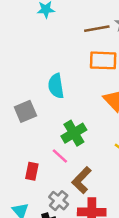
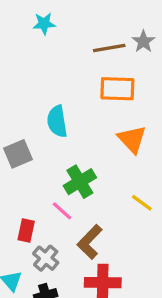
gray cross: (59, 201) -> (46, 258), moved

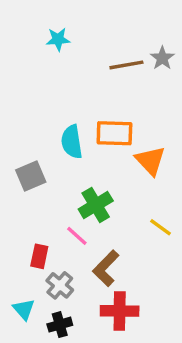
orange rectangle: (117, 89) -> (114, 133), moved

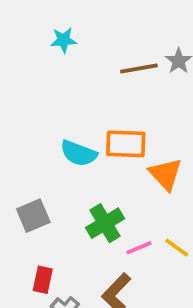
cyan semicircle: (72, 142) -> (79, 153), turned -60
gray square: (31, 176) -> (33, 216), moved
pink line: (77, 236) -> (139, 248), moved, turned -65

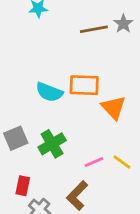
green cross: (105, 223) -> (52, 144), moved

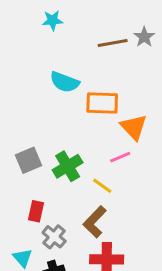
cyan semicircle: (49, 92) -> (65, 82), moved
pink line: (94, 162) -> (120, 157), moved
yellow line: (122, 162) -> (102, 186), moved

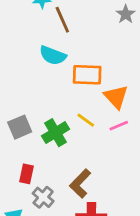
brown line: (113, 43) -> (62, 20), moved, turned 76
pink line: (120, 157) -> (119, 126), moved
yellow line: (102, 186) -> (86, 120), moved

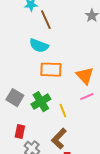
orange rectangle: (87, 75) -> (51, 70), moved
yellow line: (86, 120) -> (63, 111), moved, turned 32
gray square: (20, 127) -> (15, 98), turned -36

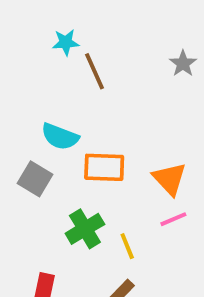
cyan semicircle: (39, 46) -> (60, 137), moved
gray square: (15, 98) -> (35, 179), moved

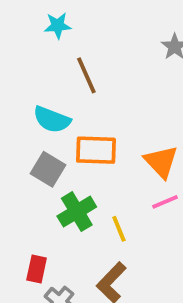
brown line: (95, 71) -> (86, 75), moved
gray square: (35, 179) -> (48, 169), moved

